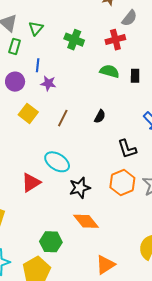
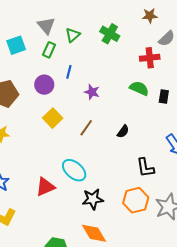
green cross: (74, 40) -> (110, 34), moved
purple star: (48, 83) -> (92, 92), moved

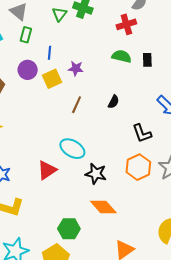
green triangle: (73, 35) -> (59, 14), moved
yellow square: (53, 118) -> (52, 79), moved, turned 30
black star: (93, 199) -> (96, 174), turned 30

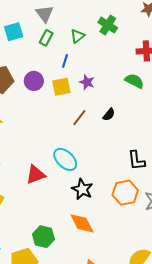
green triangle: (59, 14) -> (78, 36), moved
purple circle: (28, 70) -> (34, 81), moved
black semicircle: (114, 102) -> (109, 115), moved

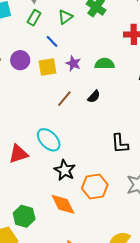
blue line: (65, 61) -> (52, 41), turned -64
green semicircle: (134, 81) -> (104, 64), moved, turned -30
orange hexagon: (125, 193) -> (95, 186), moved

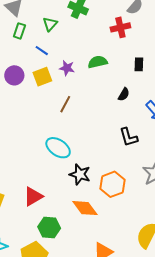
black semicircle: (94, 97) -> (124, 94), moved
red triangle: (18, 154) -> (33, 196), moved

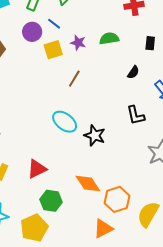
purple circle: (14, 75) -> (32, 32), moved
black star: (80, 174) -> (95, 136), moved
orange hexagon: (113, 184) -> (117, 199), moved

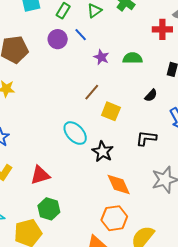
yellow square: (53, 50) -> (111, 111), moved, turned 30
black L-shape: (136, 115) -> (146, 138), turned 100
orange diamond: (88, 184) -> (119, 184), moved

